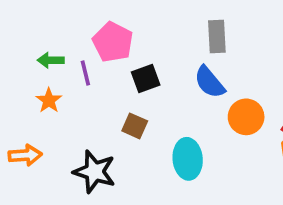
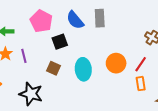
purple line: (85, 73) -> (24, 56), moved
blue semicircle: (210, 82) -> (75, 20), moved
cyan ellipse: (188, 159) -> (83, 69), moved

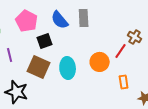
red line: (141, 64) -> (121, 51), moved
brown square: (54, 68) -> (39, 67), size x1.6

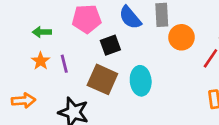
pink pentagon: (27, 21) -> (87, 19), turned -30
orange circle: (100, 62) -> (181, 37), moved

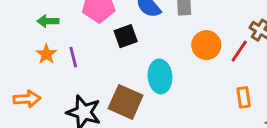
orange circle: (181, 37) -> (206, 45), moved
brown square: (102, 79) -> (126, 102), moved

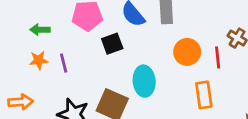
red line: (239, 51) -> (218, 57), turned -40
orange star: (46, 54) -> (39, 60), turned 30
orange rectangle: (244, 97) -> (204, 95), moved, size x1.4

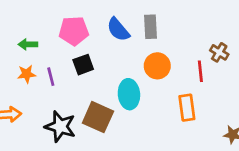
black square: (112, 44) -> (83, 65), moved
orange circle: (187, 52) -> (157, 66), moved

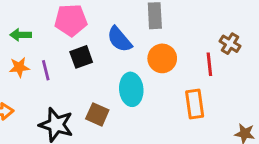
blue semicircle: (118, 29) -> (119, 39), moved
brown square: (98, 117) -> (97, 114), size x0.7

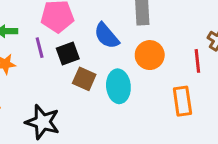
purple line: (46, 70) -> (40, 48), moved
brown square: (97, 114) -> (84, 79), moved

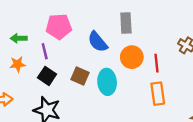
black square: (68, 54) -> (47, 76), moved, turned -36
red line: (197, 61) -> (157, 63), moved

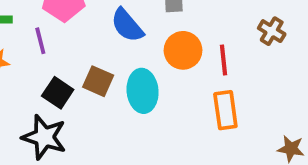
black square: (47, 76) -> (58, 93), moved

